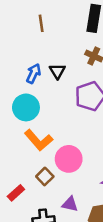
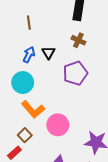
brown line: (41, 23) -> (29, 23), moved
brown square: (45, 177) -> (25, 135), moved

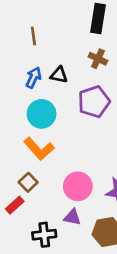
black triangle: (48, 53) -> (59, 75), turned -48
cyan circle: (23, 83) -> (42, 114), moved
pink circle: (58, 125) -> (78, 186), moved

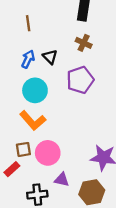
black triangle: (59, 75) -> (50, 57), turned 35
brown square: (28, 182) -> (23, 149), turned 35
pink circle: (78, 186) -> (48, 153), moved

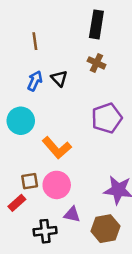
purple pentagon: (80, 80) -> (107, 118), moved
cyan circle: (35, 90) -> (21, 121), moved
orange L-shape: (33, 120) -> (57, 148), moved

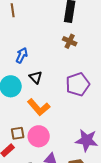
brown line: (35, 41) -> (13, 10), moved
black triangle: (59, 78) -> (36, 77), moved

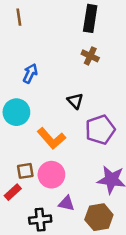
black triangle: (36, 77) -> (75, 101), moved
purple pentagon: (78, 84) -> (100, 130), moved

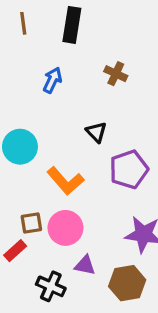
black rectangle: (90, 18) -> (72, 25), moved
blue arrow: (30, 73) -> (52, 80), moved
black cross: (40, 220) -> (51, 286), turned 30

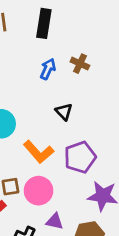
blue arrow: (52, 80) -> (48, 69), moved
purple pentagon: (129, 169) -> (80, 157), moved

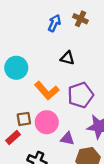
black triangle: (64, 112) -> (67, 58), turned -32
purple triangle: (55, 221) -> (67, 139), moved

